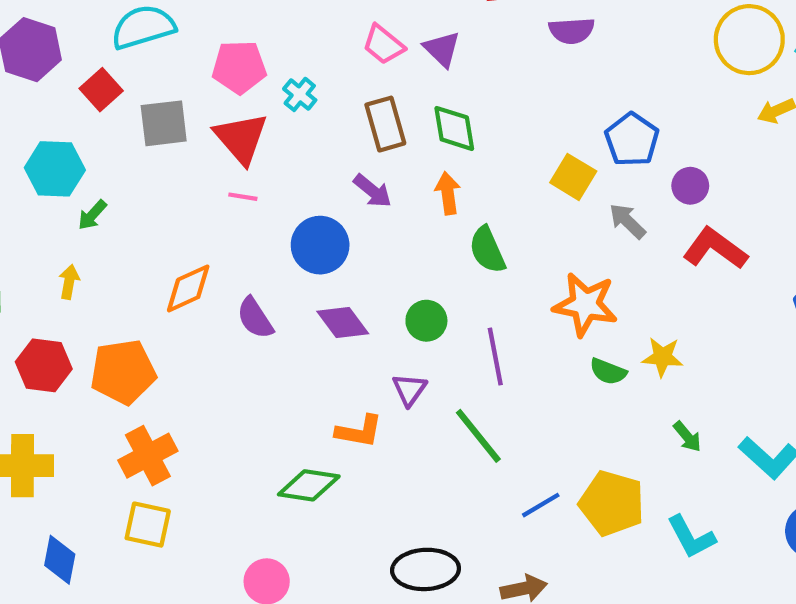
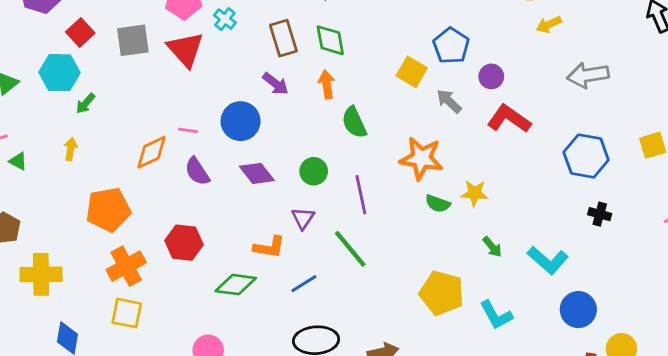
red square: (101, 90) -> (80, 32), moved
pink line: (243, 197) -> (188, 130), moved
red hexagon: (44, 365) -> (184, 243), moved
blue line: (541, 505) -> (304, 284), moved

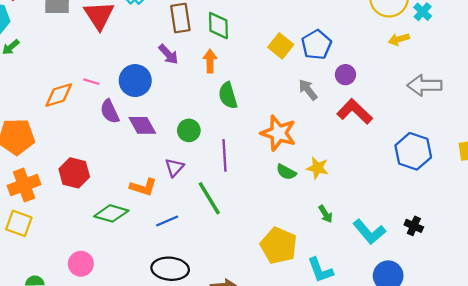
yellow square: (412, 72) -> (281, 46), moved
purple semicircle: (197, 171) -> (110, 111), moved
black cross: (600, 214) -> (414, 226), moved

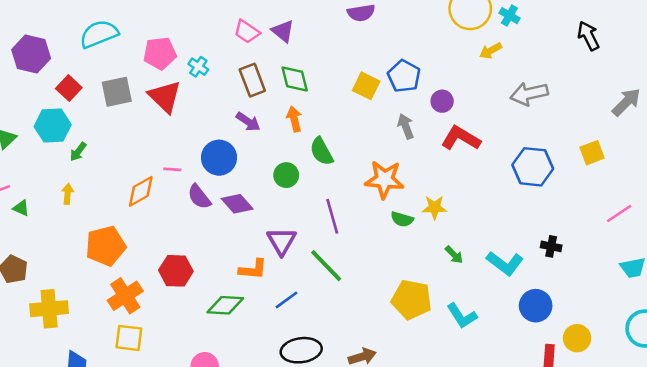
gray arrow: (308, 90) -> (406, 126), turned 30
green circle: (189, 130) -> (286, 175), moved
purple triangle: (174, 168) -> (282, 241), size x1.4

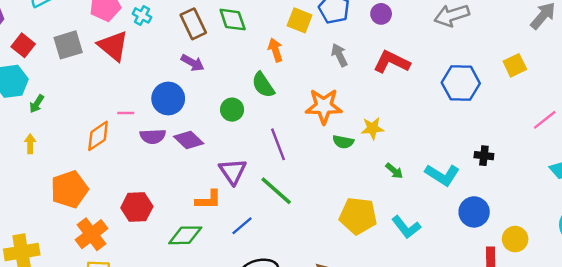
purple circle: (442, 101) -> (381, 14), moved
orange arrow: (294, 119) -> (275, 50), moved
purple semicircle: (199, 197) -> (153, 136), turned -50

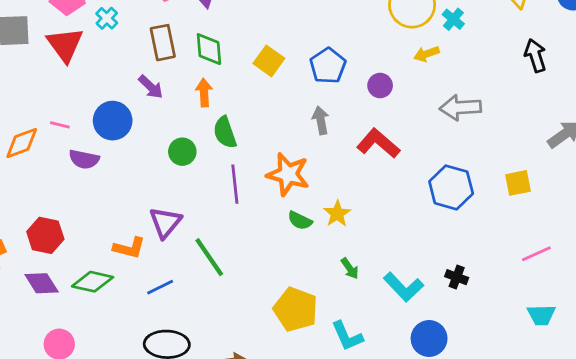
yellow square: (300, 20) -> (269, 61), moved
orange arrow: (275, 50) -> (204, 93), moved
yellow star: (372, 128) -> (337, 214), turned 30
purple diamond: (189, 140) -> (42, 283), moved
purple line: (278, 144) -> (235, 184), moved

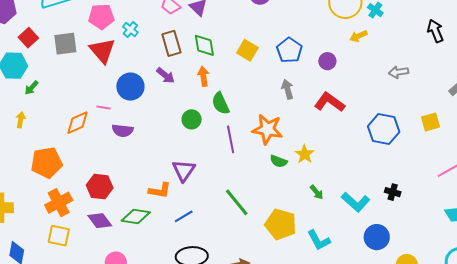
gray arrow: (460, 108) -> (398, 72), moved, size x0.7
blue circle: (113, 121) -> (130, 87), moved
green line: (209, 257) -> (237, 202), moved

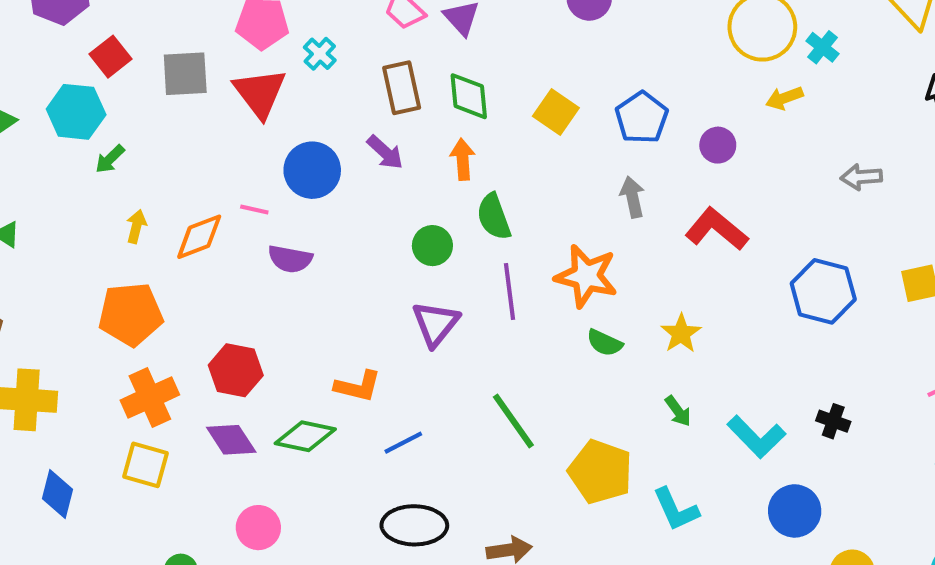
yellow arrow: (21, 120) -> (136, 226), moved
yellow star: (305, 154) -> (681, 333), moved
purple triangle: (184, 170) -> (436, 324), moved

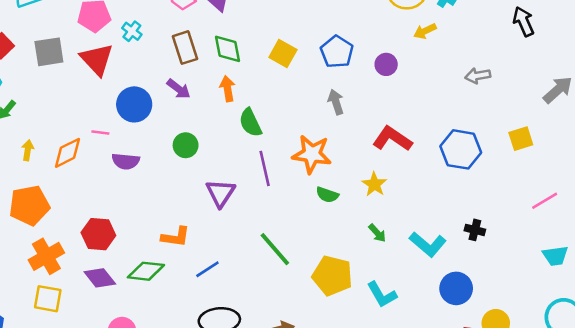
red L-shape: (716, 229) -> (392, 139), moved
green circle: (432, 246) -> (186, 145), moved

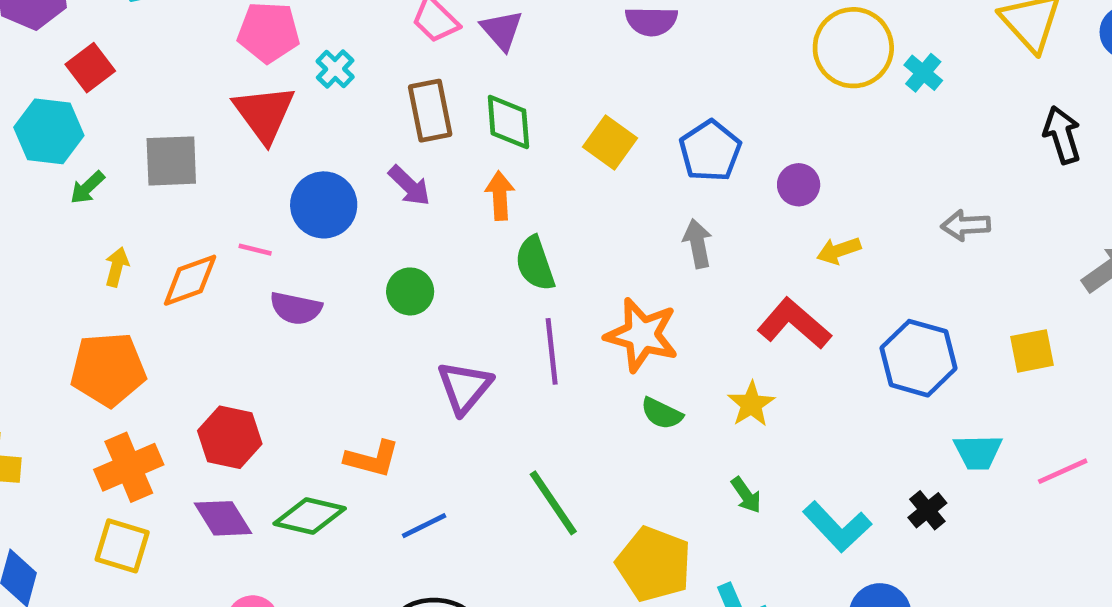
yellow arrow: (425, 31) -> (839, 251), moved
gray square: (49, 52) -> (171, 161), moved
black cross: (475, 230) -> (927, 510), turned 30
cyan trapezoid: (555, 256) -> (978, 452), moved

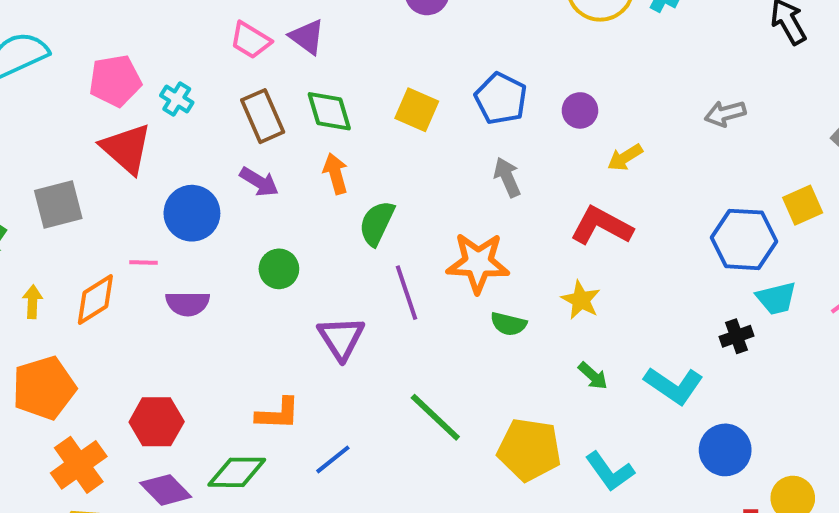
green semicircle: (535, 264) -> (377, 223), turned 57
blue hexagon: (919, 358) -> (744, 239), moved
black cross: (927, 510) -> (737, 336), moved, turned 32

